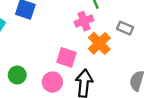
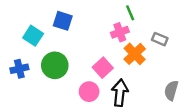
pink square: (66, 57) -> (103, 68), turned 30
green circle: (17, 75) -> (55, 65), moved, size x1.5

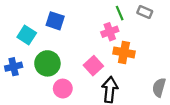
gray rectangle: (160, 39) -> (145, 12), moved
orange cross: (135, 54) -> (124, 52), turned -35
pink circle: (89, 92) -> (63, 89), moved

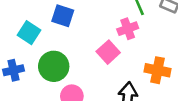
orange cross: (124, 52) -> (158, 70), moved
pink square: (93, 66) -> (108, 52), moved

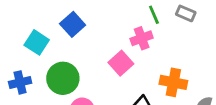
blue square: (63, 16) -> (73, 24), turned 30

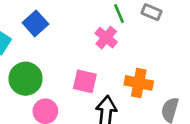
pink cross: (142, 38) -> (106, 38), turned -30
pink square: (121, 63) -> (85, 81), moved, turned -35

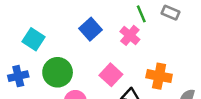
blue square: (35, 23) -> (91, 29), moved
pink square: (85, 81) -> (111, 75), turned 30

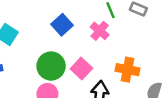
green circle: (58, 72) -> (51, 66), moved

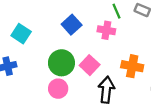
pink cross: (100, 31) -> (106, 30), turned -30

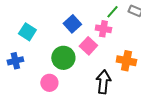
green line: (116, 11) -> (112, 12), turned 64
pink square: (90, 65) -> (88, 46), moved
pink circle: (58, 89) -> (49, 83), moved

